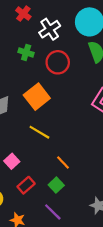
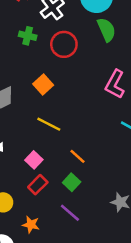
orange square: (37, 97) -> (43, 85), size x0.7
pink square: (12, 161) -> (34, 160), moved

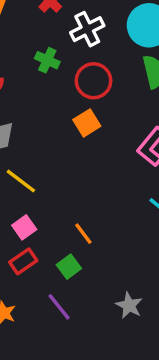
orange square: (43, 85) -> (87, 123), moved
yellow line: (49, 124) -> (21, 181), moved

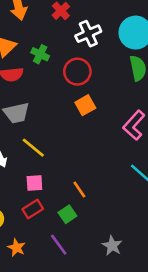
green cross: (47, 60) -> (40, 54), moved
red circle: (94, 81) -> (77, 72), moved
pink square: (24, 227) -> (34, 183), turned 30

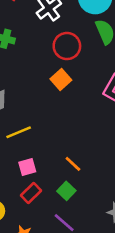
red circle: (77, 72) -> (67, 46), moved
yellow line: (33, 148) -> (19, 132), turned -50

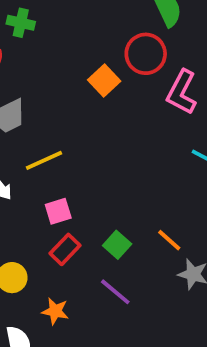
red circle: (67, 46) -> (146, 54), moved
orange line: (73, 164) -> (169, 240), moved

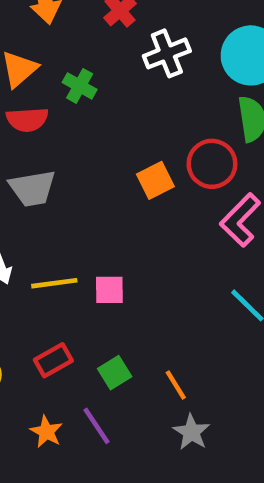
yellow line: (44, 160) -> (54, 283), moved
pink square: (58, 211) -> (109, 290), moved
orange star: (55, 311) -> (46, 432), moved

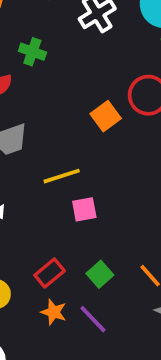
yellow line: (54, 283) -> (62, 176), moved
orange star: (46, 432) -> (54, 312), moved

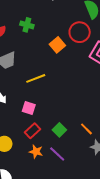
green cross: (32, 52) -> (27, 25), moved
pink square: (84, 209) -> (29, 108), moved, turned 32

